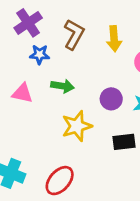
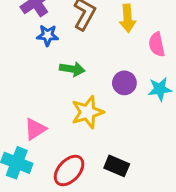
pink triangle: (22, 93) -> (35, 129), moved, turned -45
black rectangle: (124, 142) -> (117, 166), moved, turned 30

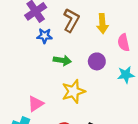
purple circle: (124, 83) -> (97, 61), moved

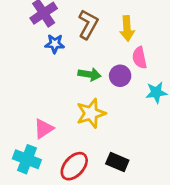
pink semicircle: (124, 42) -> (140, 58), moved
green arrow: (62, 60) -> (89, 74), moved

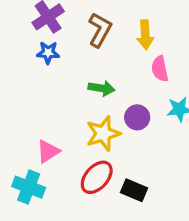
blue star: (55, 44) -> (48, 53), moved
purple circle: (120, 76) -> (137, 117), moved
red ellipse: (74, 166) -> (97, 177), moved

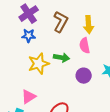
pink semicircle: (160, 69) -> (85, 46), moved
yellow star: (103, 134) -> (39, 64), moved

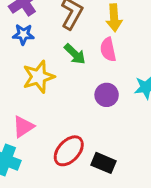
green arrow: (62, 58) -> (75, 54), moved, turned 35

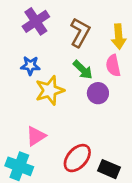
blue star: (23, 34) -> (30, 66), moved
purple circle: (107, 95) -> (98, 93), moved

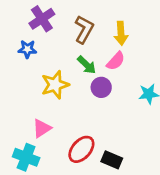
blue star: (30, 66) -> (27, 49), moved
pink semicircle: (113, 66) -> (116, 61), turned -126

